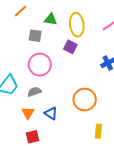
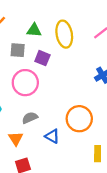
purple square: (70, 47) -> (42, 58), moved
gray semicircle: (34, 92) -> (30, 118), moved
blue triangle: (51, 113) -> (52, 136), moved

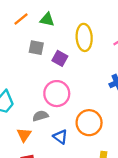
green triangle: (34, 30) -> (47, 20), moved
pink circle: (25, 83) -> (57, 94), moved

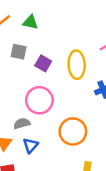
yellow ellipse: (84, 37) -> (77, 65), moved
blue triangle: (60, 137) -> (31, 145), moved, turned 35

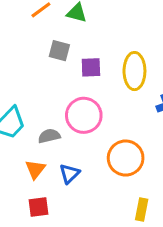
purple square: (43, 63) -> (91, 67), turned -35
gray semicircle: (22, 123) -> (49, 136), moved

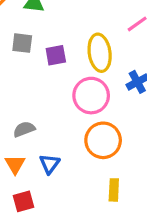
pink circle: (84, 115) -> (91, 96), moved
yellow rectangle: (142, 209) -> (114, 190), moved

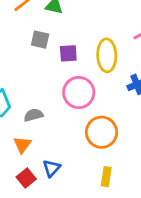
pink circle: (91, 96) -> (79, 93), moved
blue triangle: (50, 164) -> (51, 168), moved
red square: (23, 201) -> (26, 178), turned -30

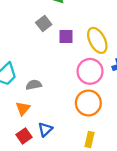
gray square: (40, 40) -> (44, 23), turned 35
yellow ellipse: (107, 55) -> (97, 40), turned -30
pink circle: (79, 93) -> (90, 71), moved

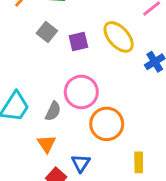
pink circle: (90, 71) -> (81, 92), moved
gray semicircle: (34, 85) -> (53, 111), turned 140
orange circle: (88, 103) -> (107, 124), moved

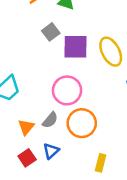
purple square: (78, 41) -> (76, 47), size x1.5
gray semicircle: (53, 111) -> (50, 120), moved

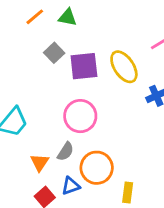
orange circle: (82, 123) -> (97, 168), moved
blue triangle: (51, 151) -> (71, 186), turned 30

